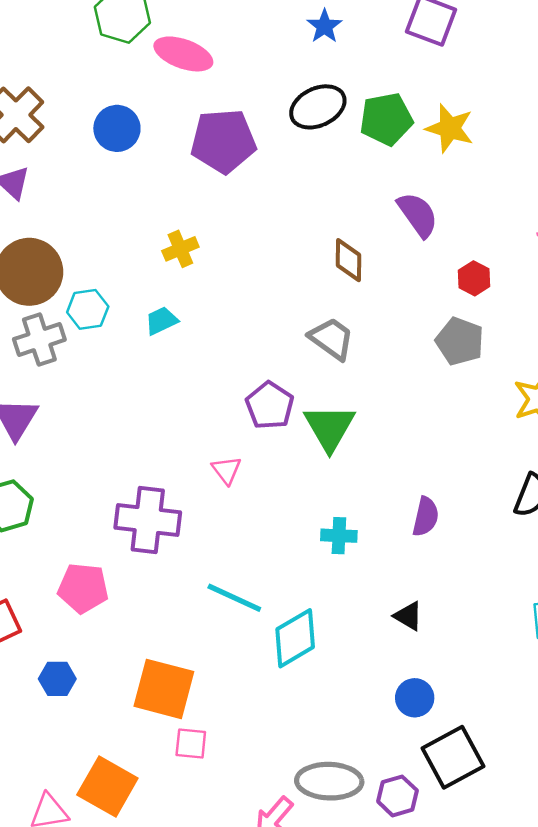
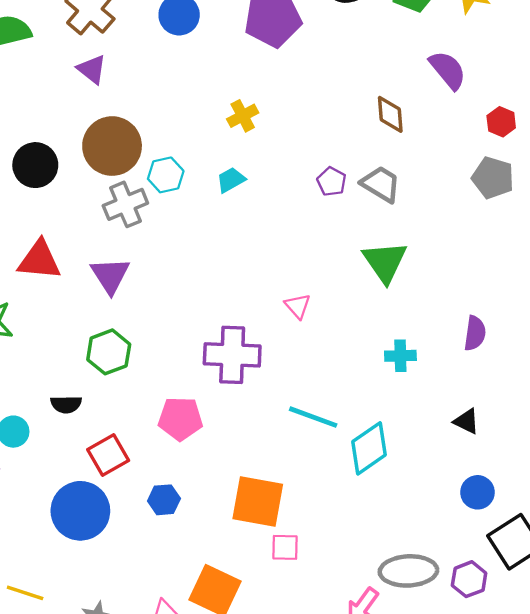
purple pentagon: (270, 406) -> (332, 182), moved, size x0.7

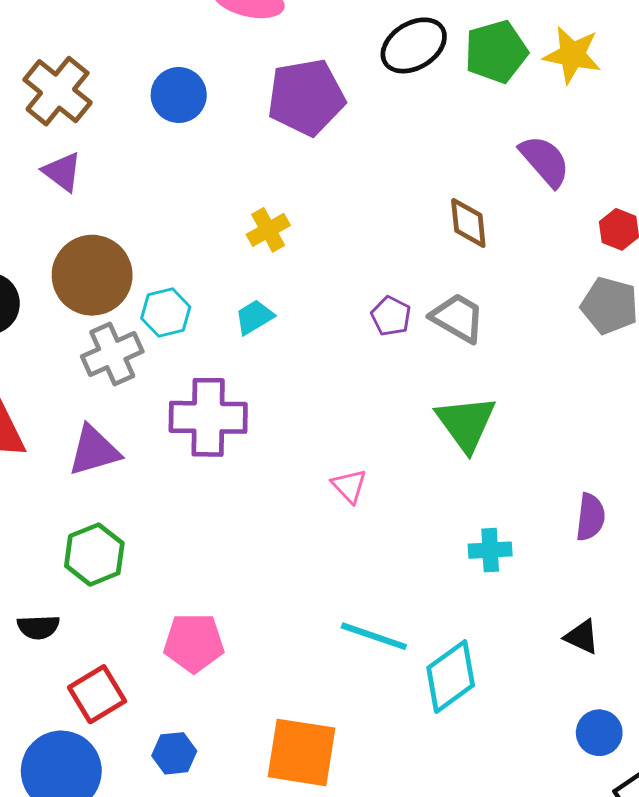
purple triangle: (110, 275) -> (94, 451), turned 48
purple cross: (232, 355) -> (208, 417), moved

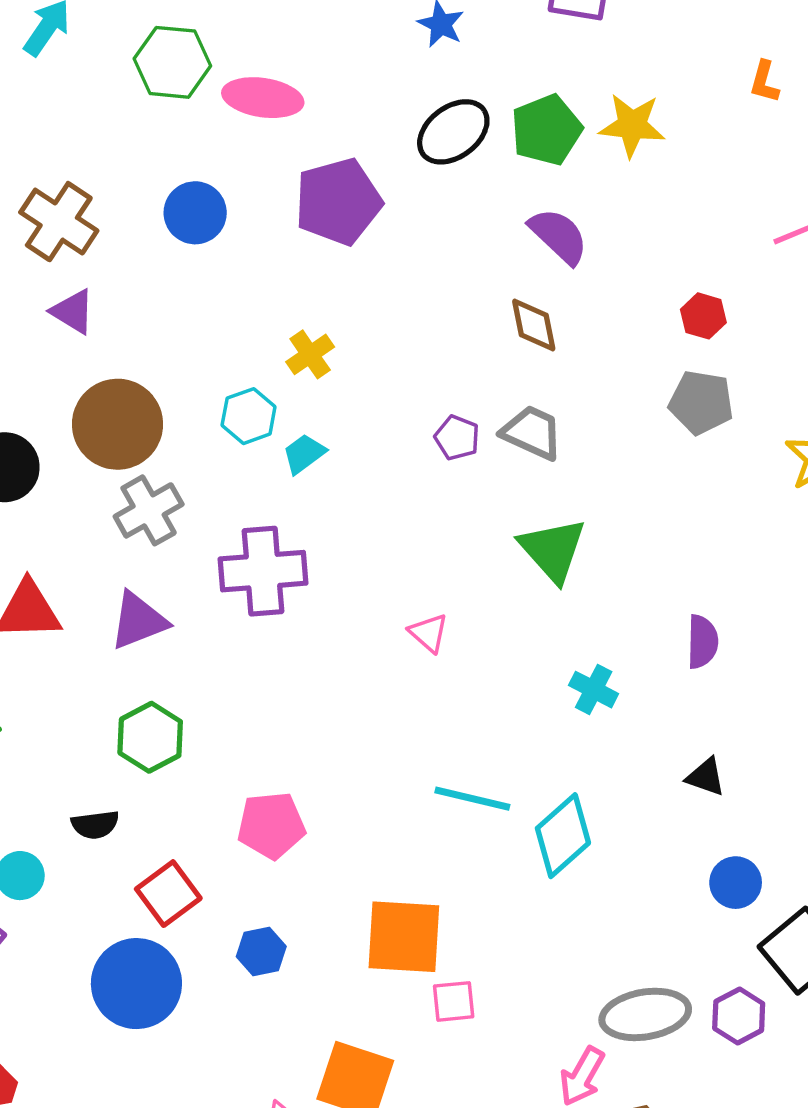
purple semicircle: (545, 161) -> (559, 236), moved
cyan hexagon: (166, 313) -> (249, 416), moved
cyan cross: (490, 550) -> (594, 690), turned 36

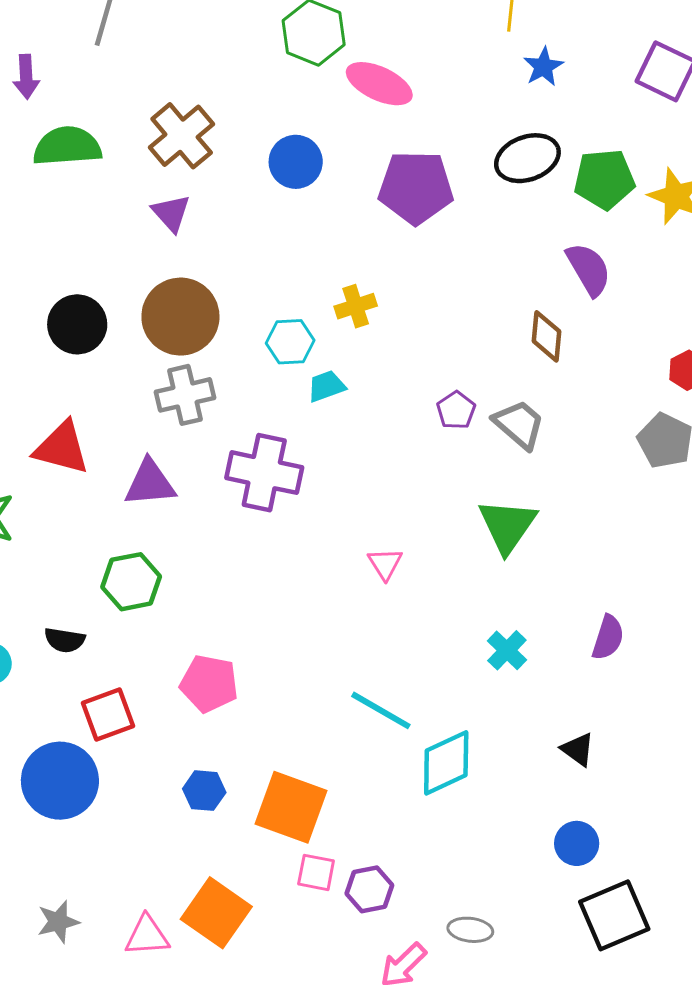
blue hexagon: (261, 952) -> (204, 791), moved
gray ellipse: (645, 1014) -> (470, 930), size x0.6
purple hexagon: (739, 1016) -> (369, 889), moved

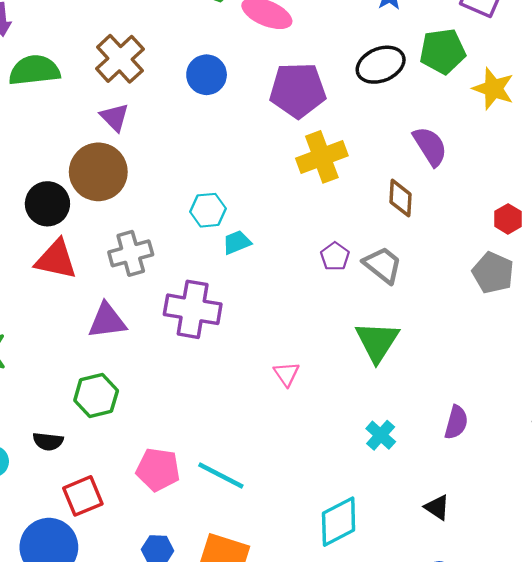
green pentagon: (604, 179) -> (443, 51), moved
yellow cross: (356, 306) -> (322, 157), moved, size x1.6
brown circle: (180, 317) -> (98, 172), moved
red triangle: (62, 448) -> (56, 259), moved
cyan line: (381, 710) -> (221, 476), moved

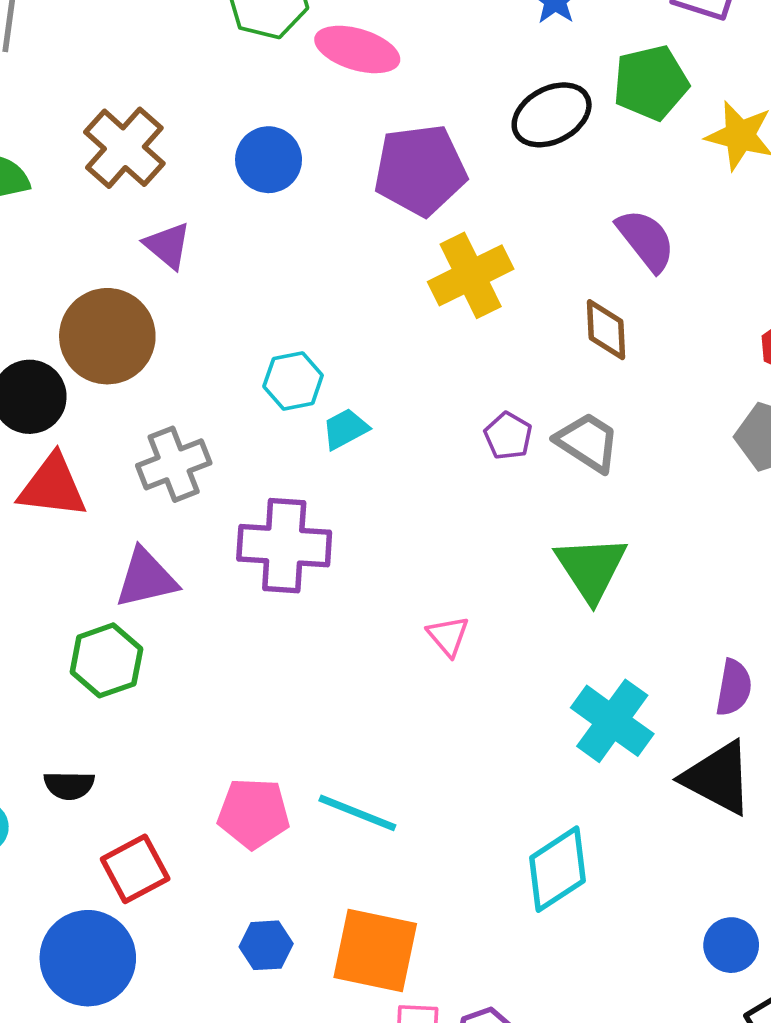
purple triangle: (115, 117) -> (168, 245), moved
green hexagon: (96, 395) -> (106, 660), moved
cyan cross: (381, 435) -> (612, 721), size x1.6
black triangle: (437, 507) -> (718, 778), moved, size x1.8

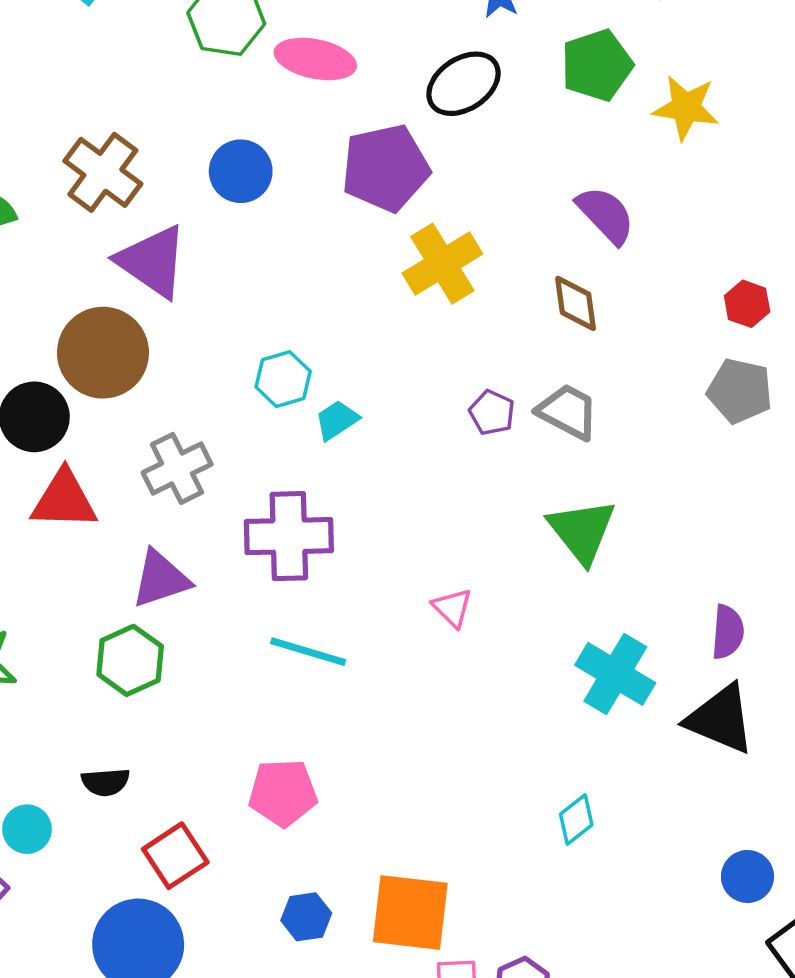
black ellipse: (552, 115) -> (464, 84), moved
purple triangle: (168, 245) -> (152, 261), size x1.6
cyan line: (357, 813) -> (308, 652), moved
cyan diamond: (558, 869) -> (576, 819), size x0.6

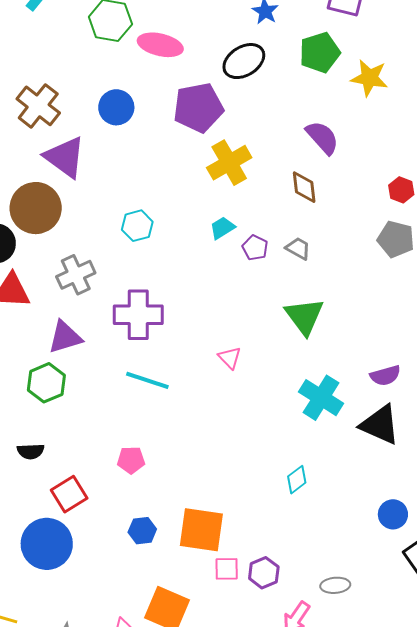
gray trapezoid: (568, 412) -> (298, 248), size x0.7
cyan trapezoid: (337, 420) -> (222, 228), moved
purple semicircle: (728, 632) -> (385, 376), turned 68
pink pentagon: (283, 793) -> (131, 460), size x0.7

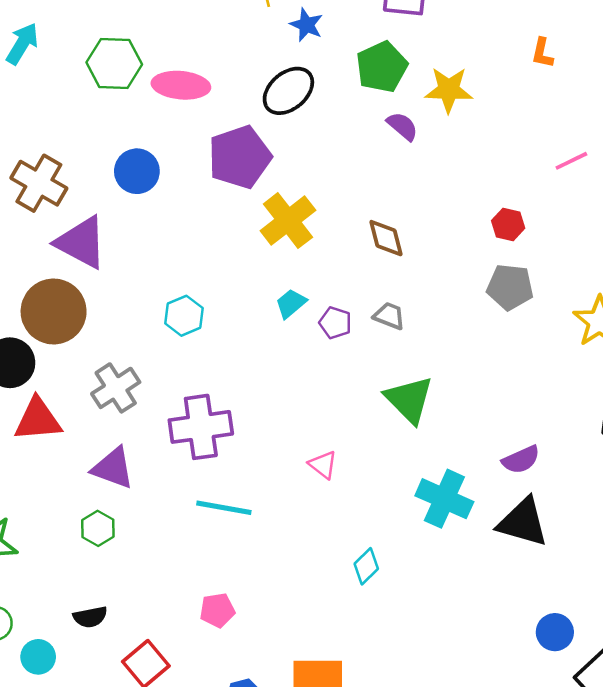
purple semicircle: (322, 137) -> (402, 126), moved, size x0.7
purple triangle: (65, 337) -> (113, 468), turned 45
green hexagon: (46, 383) -> (98, 528), size x0.7
cyan diamond: (297, 480) -> (366, 566), moved

